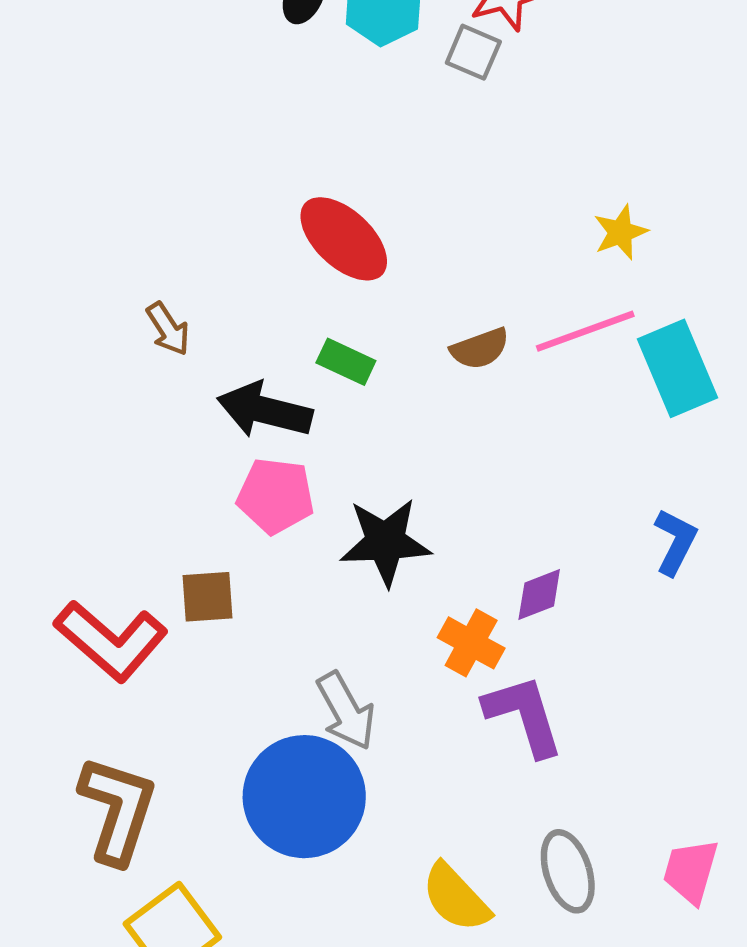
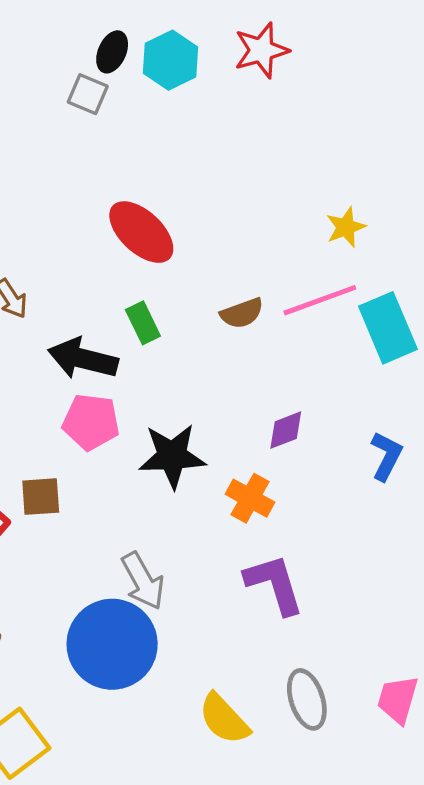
gray square: (473, 52) -> (88, 94), moved
green rectangle: (346, 362) -> (143, 323), turned 39
purple diamond: (539, 595) -> (286, 430), moved
orange cross: (471, 643) -> (250, 498), moved

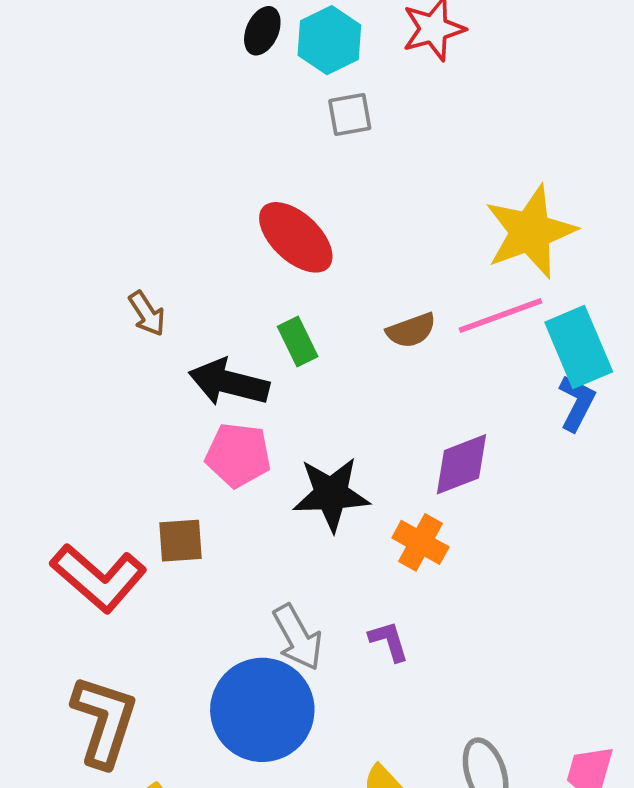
gray square: (88, 94) -> (350, 115), moved, turned -33
yellow star: (346, 227) -> (530, 232), size x2.0
purple diamond: (286, 430) -> (461, 464), size x1.4
blue L-shape: (386, 456) -> (577, 403), moved
purple L-shape: (274, 584) -> (389, 641), moved, size x0.6

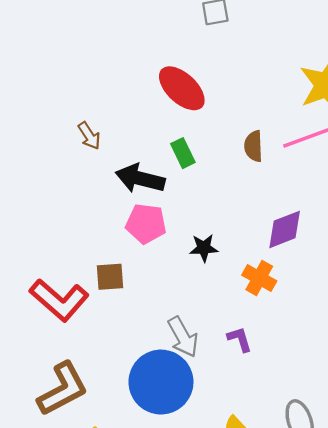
brown semicircle: (411, 330) -> (253, 146), turned 108
black star: (331, 494) -> (204, 248), size x0.6
brown L-shape: (104, 721) -> (63, 389), turned 44

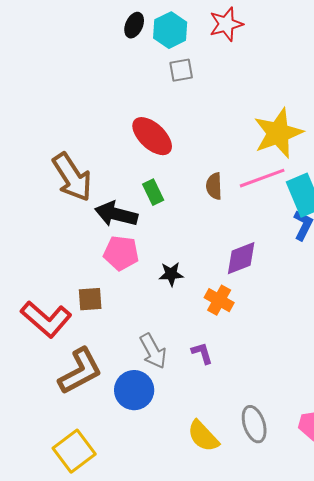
brown arrow: (89, 136) -> (72, 177), size x2.0
blue circle: (161, 382) -> (134, 390), size x0.7
brown L-shape: (63, 389) -> (80, 371), moved

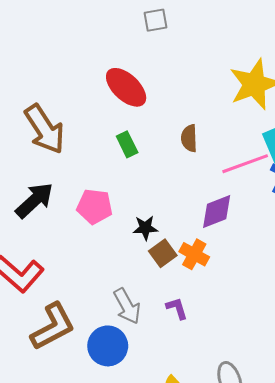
pink line: (262, 178) -> (245, 164), moved
black arrow: (116, 214) -> (34, 200), moved, turned 123
brown square: (90, 299) -> (163, 253), moved, turned -32

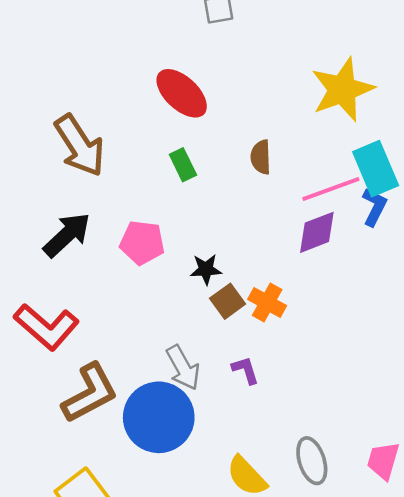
purple diamond: (217, 212) -> (317, 232), moved
blue circle: (108, 346) -> (159, 417), size x1.4

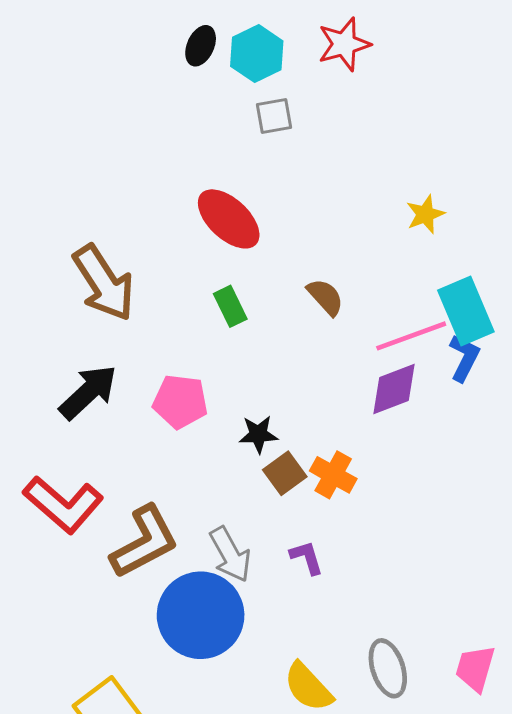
yellow star: (342, 89) -> (425, 214), size x0.5
brown semicircle: (261, 157) -> (325, 297), turned 140
brown L-shape: (90, 393) -> (144, 542), moved

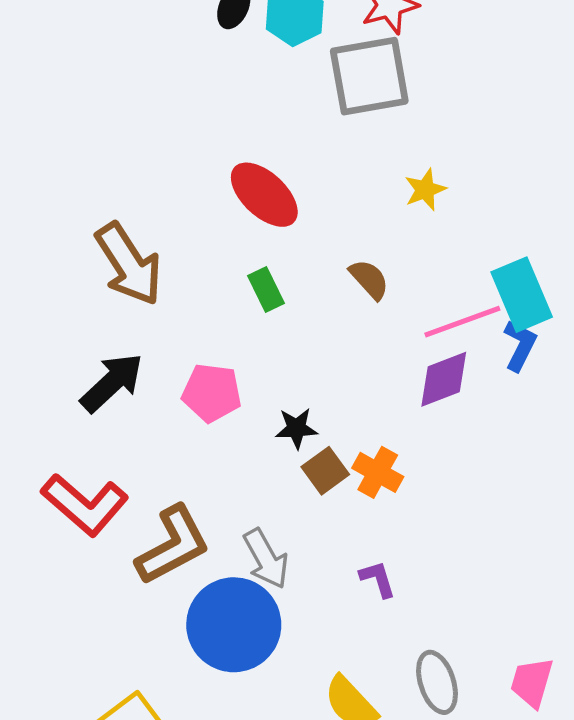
gray square: (274, 116) -> (369, 76), moved, size x2.0
yellow star: (425, 214) -> (425, 190), moved
purple L-shape: (307, 558) -> (378, 579), moved

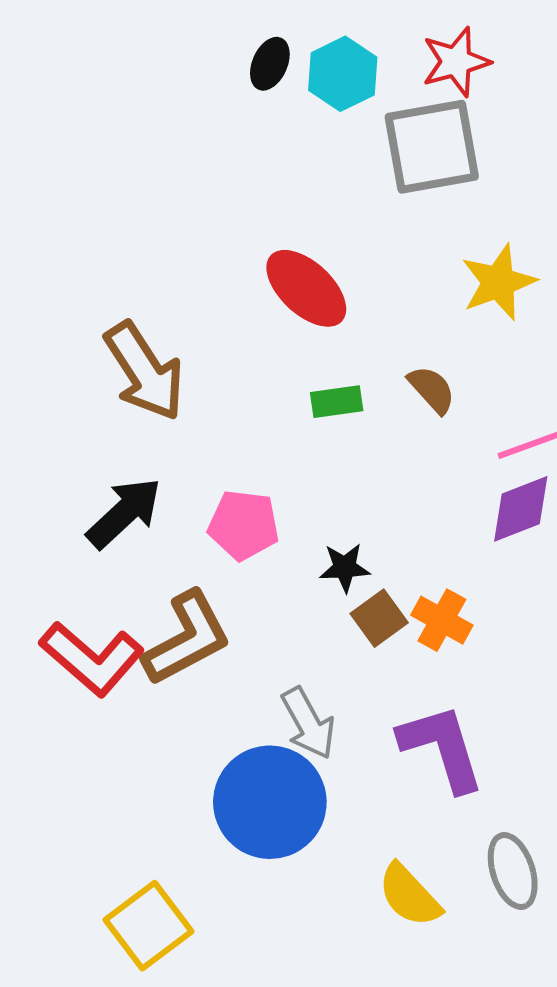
yellow star: (425, 190) -> (498, 282), size x1.5
green rectangle: (266, 289) -> (337, 402), moved, turned -72
brown L-shape: (173, 545) -> (187, 638), moved
purple L-shape: (378, 579) -> (442, 748), size x2.0

